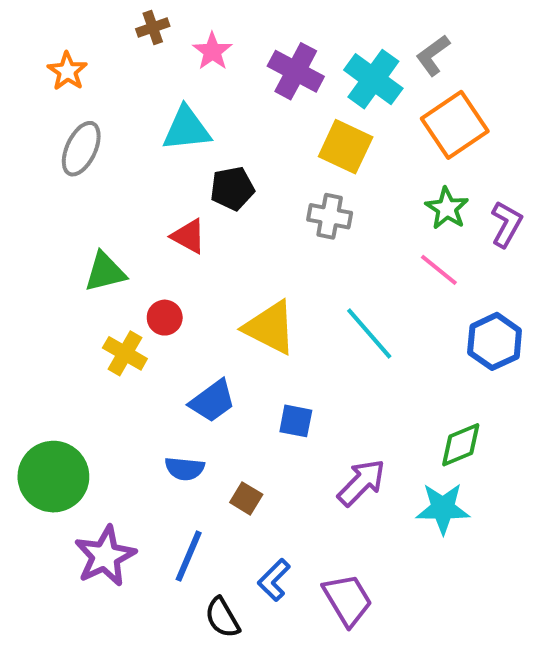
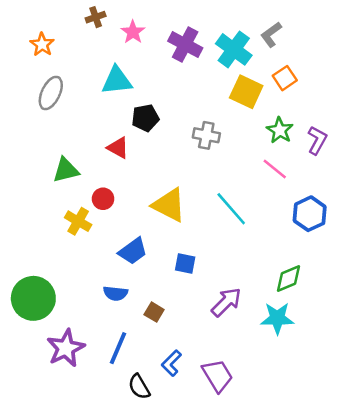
orange square: (455, 125) -> (285, 78), size x0.6
yellow square: (346, 147) -> (246, 92), moved

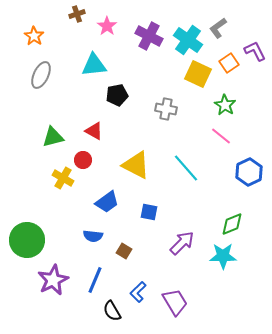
purple L-shape: (317, 140) -> (255, 51), moved, turned -55
red triangle: (118, 148) -> (94, 131), moved

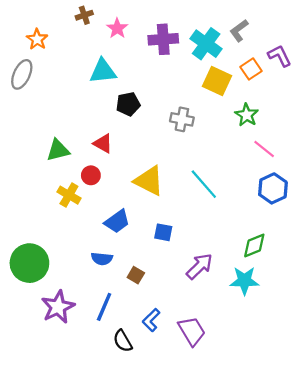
purple cross: (149, 36) -> (163, 39), turned -32
gray ellipse: (41, 75) -> (22, 74), moved
pink line: (221, 136) -> (264, 149), moved

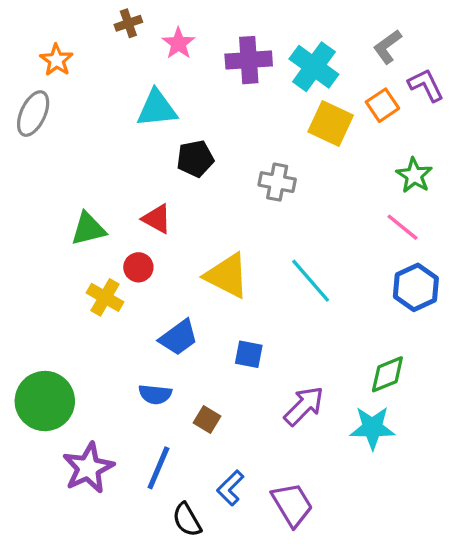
gray L-shape: (239, 31) -> (387, 47), moved
green star: (247, 115) -> (414, 175), moved

